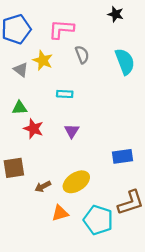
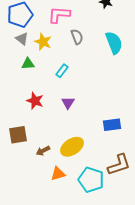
gray triangle: (21, 70) -> (22, 39), moved
cyan rectangle: (65, 94) -> (62, 71), turned -56
green triangle: (20, 108) -> (28, 64), moved

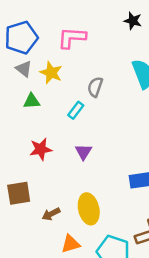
gray semicircle: (77, 37) -> (95, 87), moved, turned -140
red star: (35, 101) -> (41, 149), turned -30
yellow ellipse: (72, 147) -> (89, 209), turned -70

